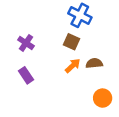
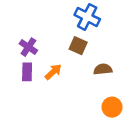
orange arrow: (73, 66) -> (53, 72), moved
purple rectangle: (26, 75) -> (27, 72), moved, turned 35

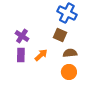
brown semicircle: (103, 69) -> (70, 53), moved
orange circle: (112, 107) -> (69, 72), moved

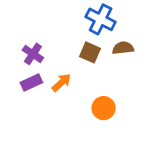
brown semicircle: (70, 53) -> (123, 48), moved
purple rectangle: (21, 55) -> (31, 83), turned 64

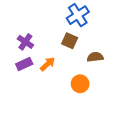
blue cross: (101, 19) -> (78, 15), turned 30
brown semicircle: (123, 48) -> (95, 57), moved

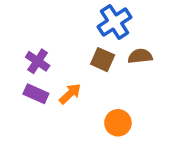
brown semicircle: (95, 57) -> (140, 56), moved
purple rectangle: (24, 64) -> (36, 94), turned 49

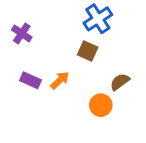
brown semicircle: (140, 56) -> (120, 82), moved, turned -30
purple cross: (38, 61) -> (22, 33), moved

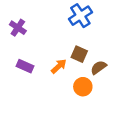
brown square: (88, 51) -> (79, 54), moved
orange arrow: (60, 80) -> (59, 66), moved

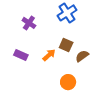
purple cross: (18, 28) -> (29, 23), moved
orange circle: (83, 87) -> (68, 82), moved

